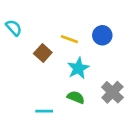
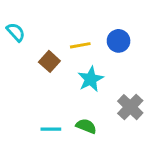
yellow line: (69, 39) -> (80, 45), turned -30
green semicircle: (76, 97) -> (86, 126), moved

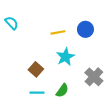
brown square: (49, 61) -> (36, 69), moved
green semicircle: (86, 126) -> (62, 91), turned 104

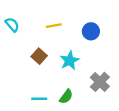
yellow line: (58, 32) -> (54, 26), moved
brown square: (36, 69) -> (39, 56), moved

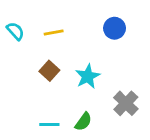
yellow line: (54, 26) -> (54, 32), moved
blue circle: (91, 31) -> (115, 28), moved

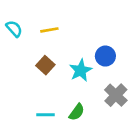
blue circle: (115, 28) -> (105, 56), moved

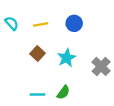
blue circle: (105, 56) -> (74, 23), moved
gray cross: (116, 95) -> (101, 66), moved

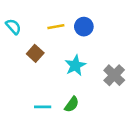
yellow line: (41, 24) -> (56, 27), moved
brown square: (37, 54) -> (35, 53), moved

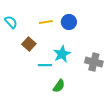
gray cross: (114, 75) -> (94, 62), turned -30
cyan line: (43, 107) -> (45, 65), moved

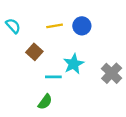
gray cross: (94, 62) -> (112, 73), turned 30
green semicircle: (59, 86) -> (45, 102), moved

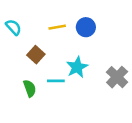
green semicircle: (45, 102) -> (30, 88), moved, turned -56

